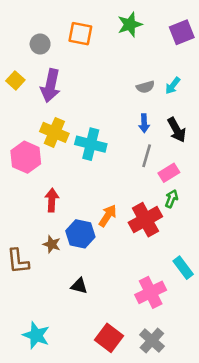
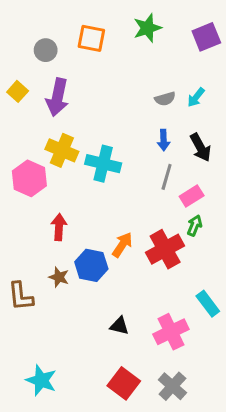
black triangle: (79, 286) -> (119, 326), moved

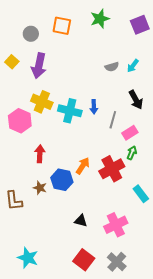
blue arrow: (164, 140) -> (94, 107), moved
cyan rectangle: (208, 304) -> (141, 194), moved

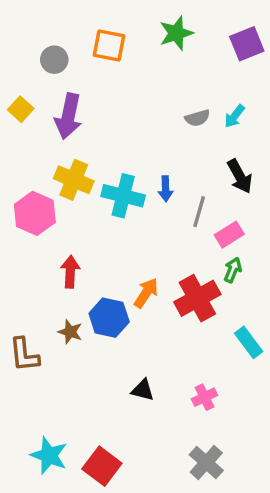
pink cross: (116, 225) -> (204, 397), size x0.6
red square: (84, 260) -> (102, 466), moved

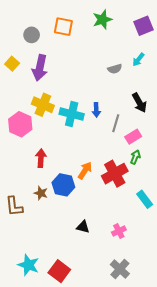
cyan arrow: (234, 116) -> (138, 60), moved

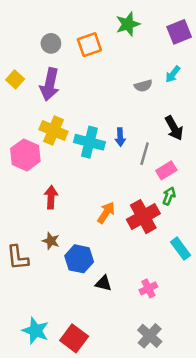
orange square: (63, 27) -> (89, 45), moved, turned -30
gray circle: (32, 35) -> (51, 43), moved
blue hexagon: (63, 185) -> (79, 259), moved

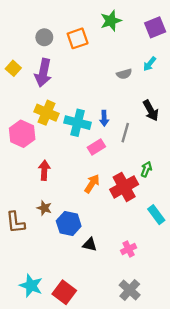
pink rectangle: (166, 170) -> (96, 147), moved

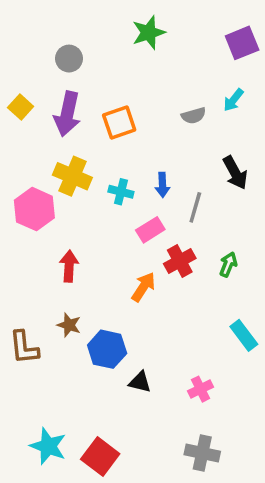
green star: (111, 21) -> (149, 33), moved
orange square: (78, 38) -> (119, 123), moved
cyan cross: (78, 123) -> (121, 192), size x0.6
red cross: (124, 187) -> (180, 261), moved, size x0.7
gray cross: (130, 290) -> (202, 453), turned -30

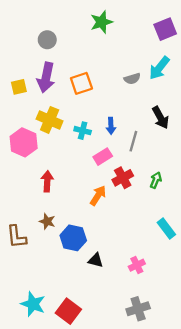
cyan arrow: (233, 100) -> (159, 68), size x1.5
yellow square: (21, 107) -> (19, 87), moved, turned 35
gray cross: (202, 453) -> (138, 309), turned -30

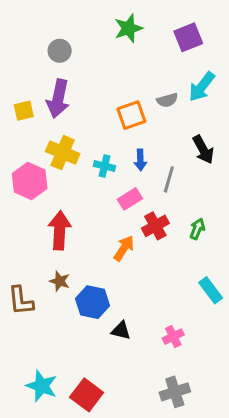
purple square: (165, 29) -> (188, 37), moved
orange square: (81, 83) -> (131, 115), moved
red arrow: (47, 181) -> (60, 230), size x1.4

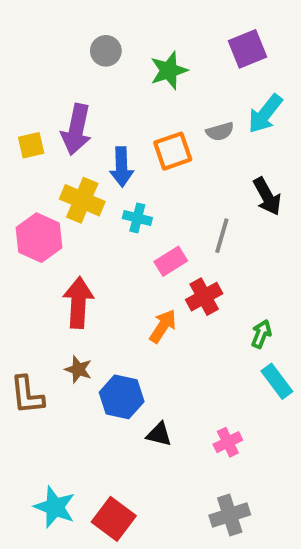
green star: (128, 28) -> (169, 70), moved
gray circle: (60, 51) -> (106, 51), moved
blue arrow: (140, 160) -> (122, 167), moved, size x1.4
green arrow: (197, 229) -> (261, 334), moved

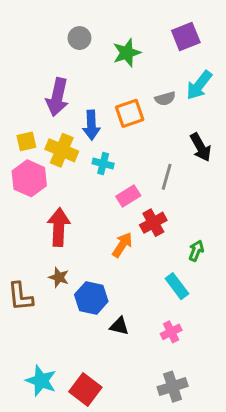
yellow square: (31, 145) -> (26, 141), moved
cyan rectangle: (277, 381) -> (177, 286), moved

